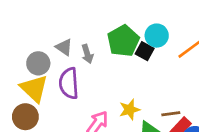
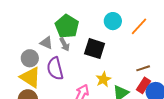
green pentagon: (123, 41) -> (67, 26), moved
black square: (145, 51) -> (95, 49), moved, size x1.5
brown line: (171, 114) -> (143, 68), moved

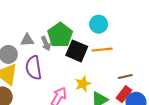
green pentagon: (67, 26) -> (60, 35), moved
orange line: (139, 26) -> (102, 50), moved, turned 36
gray triangle: (46, 43) -> (27, 40), turned -32

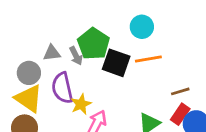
yellow star: (83, 84) -> (81, 104), moved

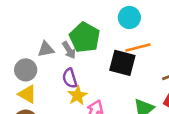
black square: (116, 63) -> (122, 63), moved
purple semicircle: (62, 88) -> (70, 78), moved, size x0.7
yellow triangle: (29, 98) -> (27, 94), size x0.7

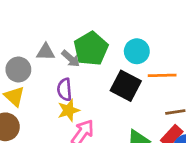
cyan circle: (129, 18) -> (137, 51), moved
orange line: (138, 48) -> (162, 75), moved
gray arrow: (69, 50) -> (71, 59), turned -30

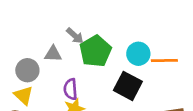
gray arrow: (71, 59) -> (75, 36), moved
orange line: (162, 75) -> (164, 61), moved

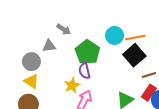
green pentagon: (95, 51) -> (88, 52), moved
black square: (128, 86) -> (134, 55), moved, turned 30
purple semicircle: (71, 89) -> (84, 71), moved

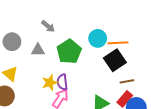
gray triangle: (49, 46) -> (38, 50), moved
gray circle: (31, 62) -> (12, 42), moved
purple semicircle: (84, 71) -> (62, 82), moved

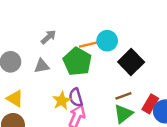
gray arrow: (48, 26) -> (48, 37), turned -72
orange line: (118, 43) -> (91, 44), moved
brown line: (127, 81) -> (123, 96), moved

